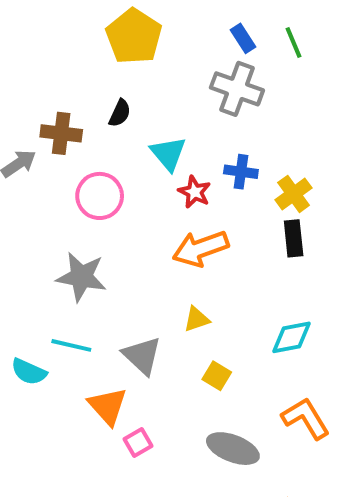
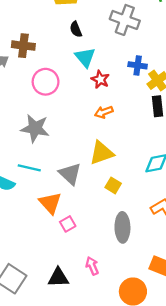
black semicircle: (120, 113) -> (76, 29), moved, turned 133
blue cross: (241, 172) -> (138, 65), moved
orange arrow: (201, 248) -> (104, 112), size x0.6
yellow triangle: (197, 319) -> (101, 153), size x1.6
gray ellipse: (233, 449) -> (122, 227), turned 68

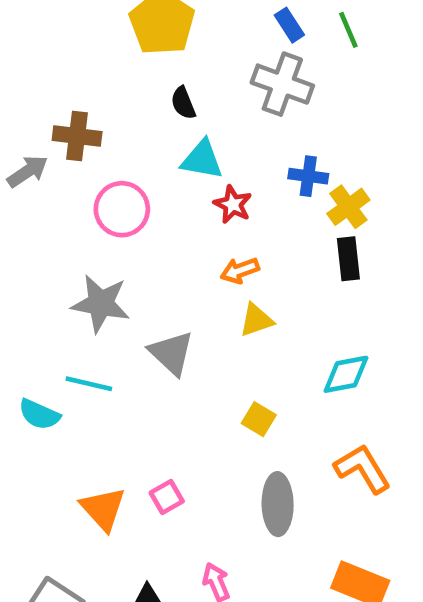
cyan triangle: (85, 57) -> (202, 160), turned -40
yellow triangle: (101, 153) -> (256, 320), moved, size x0.7
gray triangle: (70, 174) -> (171, 353), moved
orange triangle: (50, 203) -> (103, 509), moved

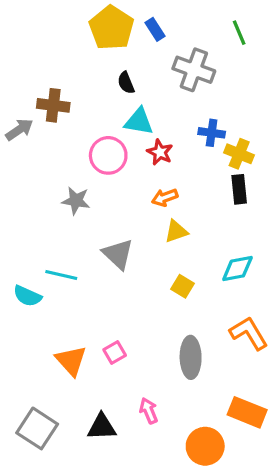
blue rectangle: (289, 25) -> (155, 29), moved
yellow cross: (348, 207) -> (239, 154), turned -32
pink circle: (122, 209) -> (108, 155), moved
gray star: (101, 304) -> (76, 201), moved, size x0.7
yellow square: (259, 419) -> (183, 286), moved

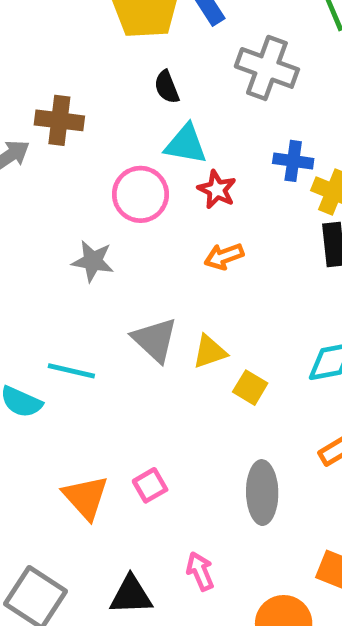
yellow triangle: (176, 231) -> (210, 352), moved

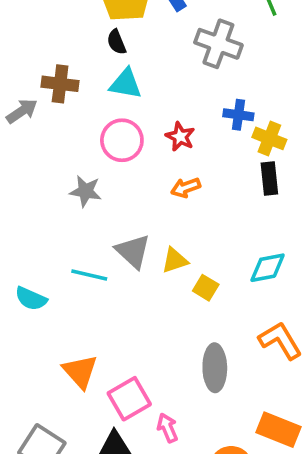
black semicircle: (167, 87) -> (116, 42), moved
cyan triangle: (186, 144) -> (126, 84), moved
cyan line: (71, 371) -> (89, 275), moved
pink square: (150, 485) -> (129, 399), moved, size x1.6

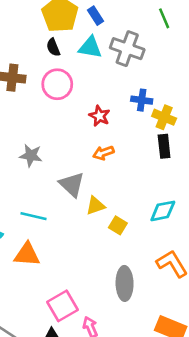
cyan triangle: (126, 84) -> (90, 47), moved
pink circle: (122, 140) -> (57, 84), moved
gray triangle: (133, 251) -> (72, 185), moved
orange triangle: (80, 371) -> (27, 254), moved, turned -44

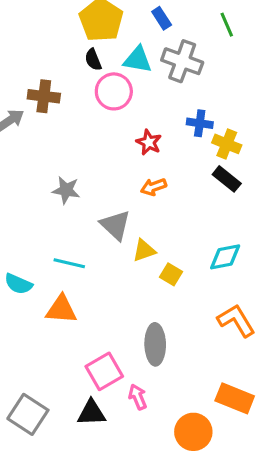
blue rectangle: (96, 16) -> (162, 18), moved
pink circle: (57, 84) -> (114, 91), moved
black rectangle: (164, 146) -> (227, 179), turned -45
gray ellipse: (125, 283) -> (155, 344), moved

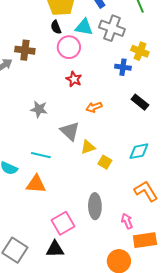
red star: (149, 142) -> (74, 79), moved
yellow cross: (227, 144) -> (140, 51), moved
pink arrow: (138, 397) -> (127, 221), moved
orange rectangle: (235, 398) -> (145, 240), turned -30

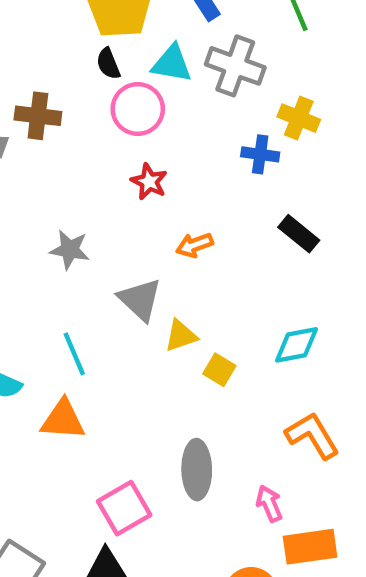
cyan line: (41, 155) -> (74, 354), turned 54

